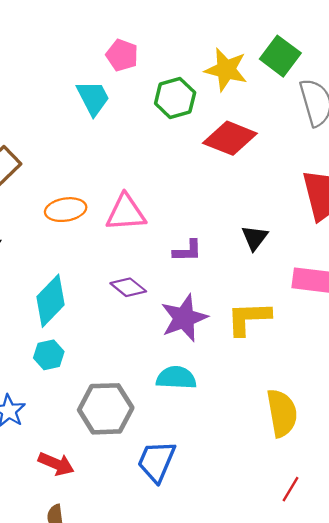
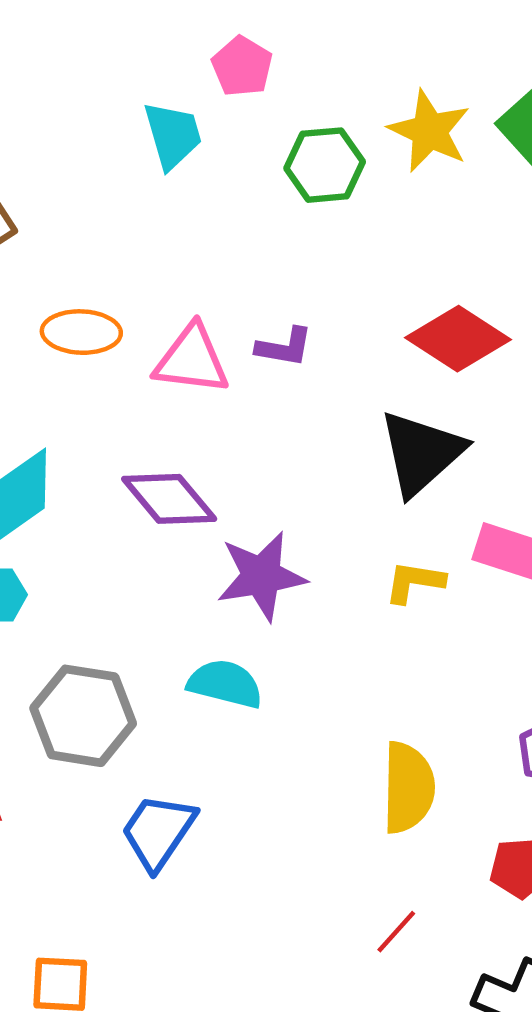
red diamond: (230, 138) -> (458, 339), moved
black triangle: (255, 238) -> (421, 453), size x1.8
purple L-shape: (187, 251) -> (284, 347), moved
purple diamond: (128, 287) -> (169, 499), size x1.4
yellow L-shape: (249, 318) -> (415, 582), moved, size x0.7

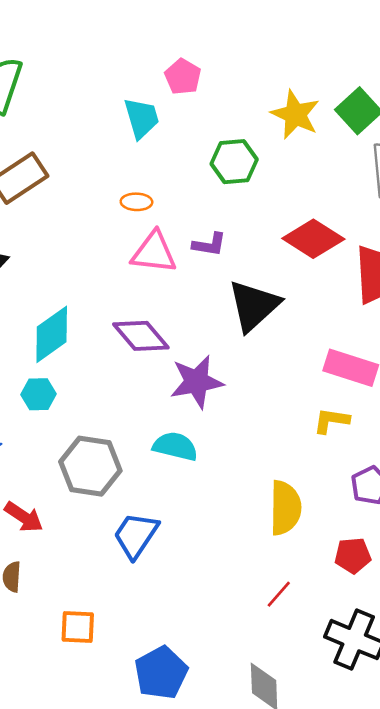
green hexagon: (325, 165) -> (234, 162), moved
orange ellipse: (81, 332) -> (136, 202), moved, size x0.7
black triangle: (421, 453) -> (254, 306), moved
yellow L-shape: (415, 582) -> (331, 421), moved

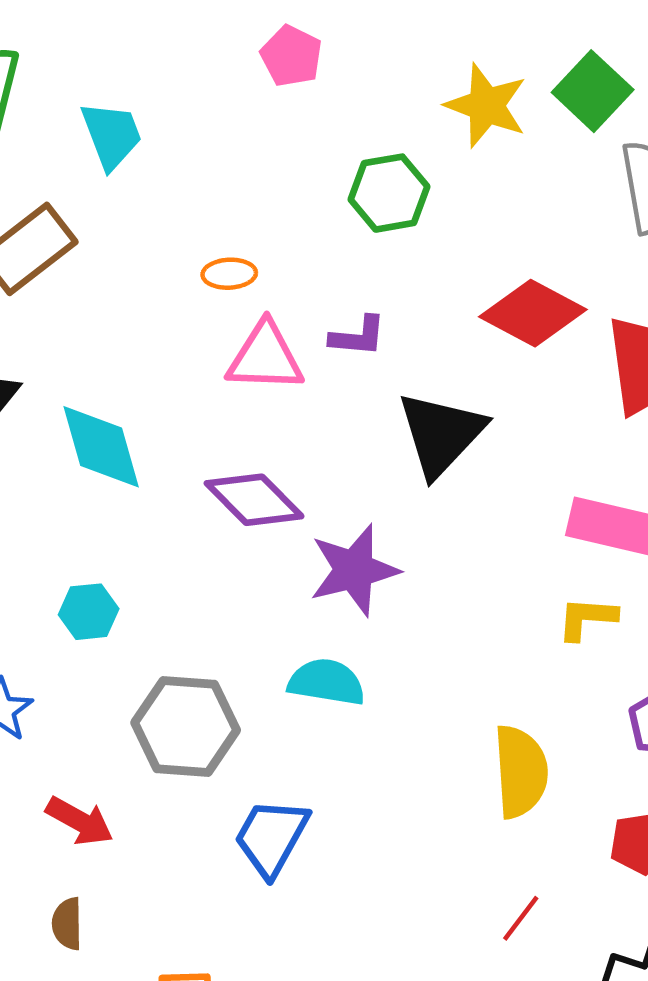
cyan trapezoid: (142, 118) -> (111, 135), moved
cyan diamond: (52, 334) -> (101, 447), moved, turned -66

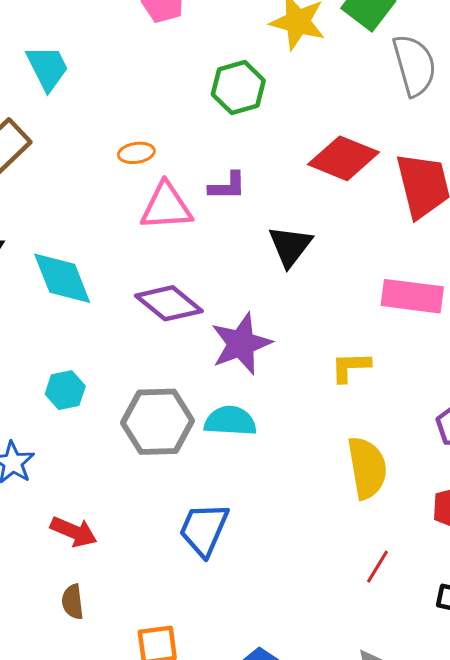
black triangle: (441, 434) -> (290, 246), size x0.7
yellow L-shape: (587, 618) -> (350, 367), moved
gray hexagon: (186, 726) -> (158, 422), moved

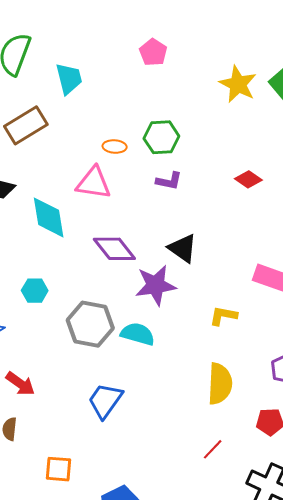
green hexagon: (238, 87) -> (161, 137), moved
red diamond: (344, 158) -> (248, 179), size x0.6
pink triangle: (166, 207) -> (94, 183), moved
black triangle: (290, 246) -> (183, 248), moved, turned -44

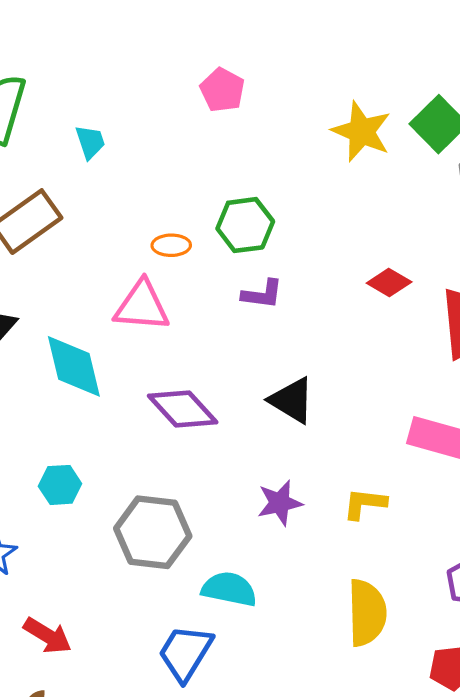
cyan trapezoid: (69, 79) -> (90, 142), size x0.7
purple star: (156, 285) -> (280, 503), moved, size x0.7
cyan semicircle: (138, 334) -> (229, 589), moved

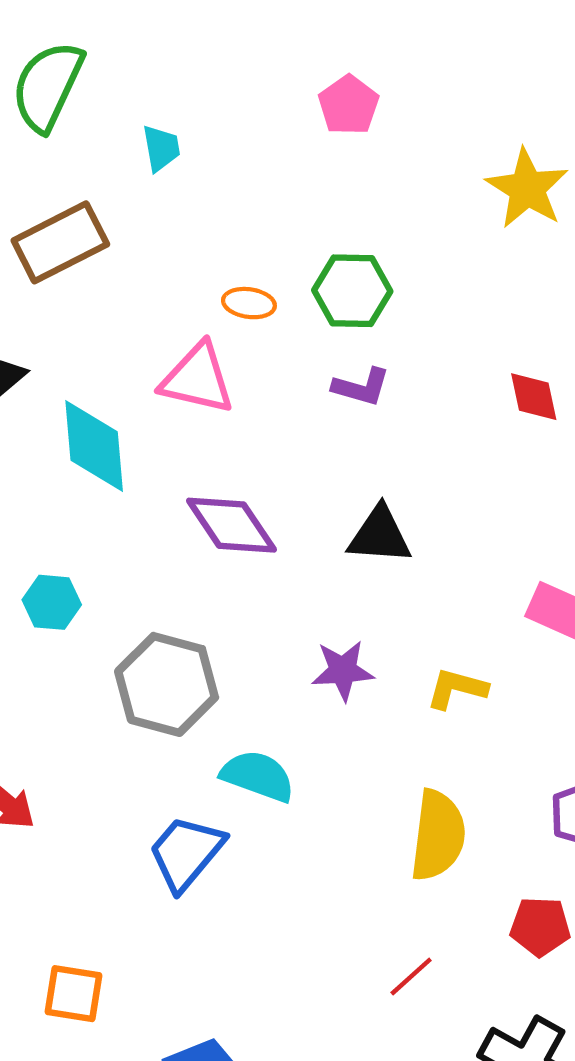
red diamond: (389, 282) -> (534, 397), turned 39
black triangle: (292, 400) -> (380, 535), turned -36

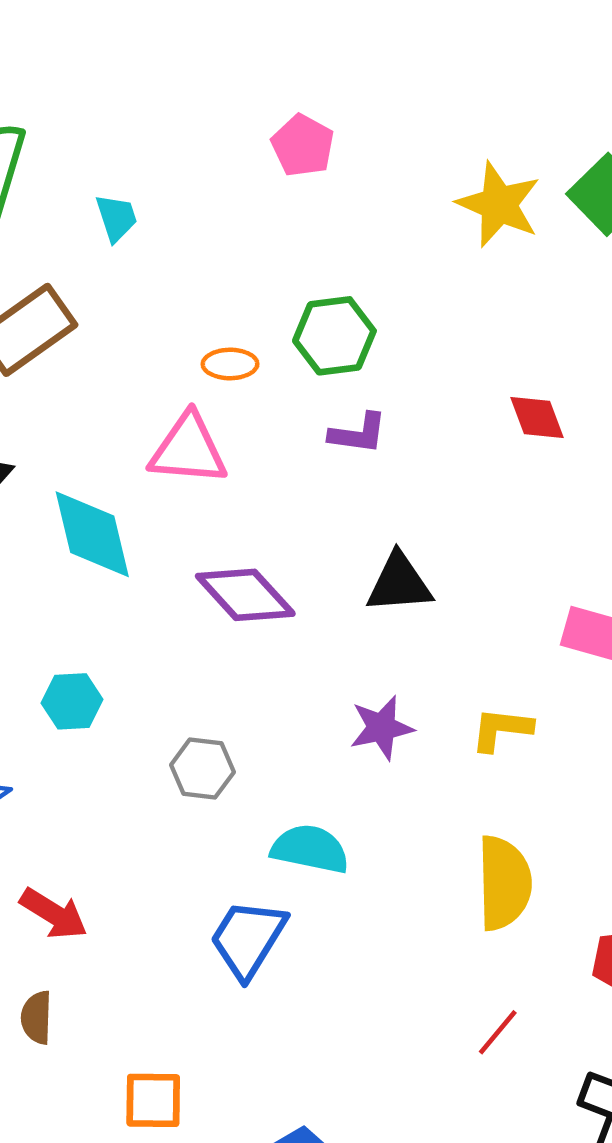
gray hexagon: (167, 684) -> (202, 768), size x0.6

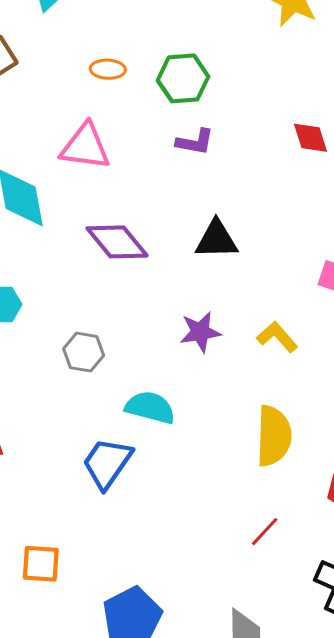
orange ellipse: (230, 364) -> (108, 69), moved
yellow L-shape: (501, 729) -> (277, 337), turned 39

